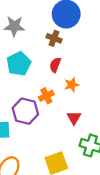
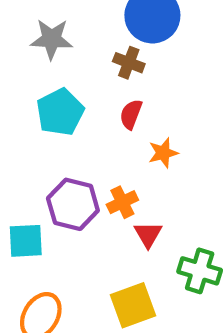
orange cross: (46, 96) -> (122, 202), moved
red triangle: (74, 118) -> (148, 234), moved

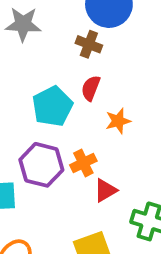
cyan pentagon: (60, 112) -> (52, 106), moved
red triangle: (148, 234) -> (105, 190), turned 30

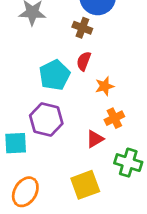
orange cross: (83, 163) -> (114, 118), moved

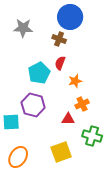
red triangle: (95, 139) -> (68, 119), turned 32

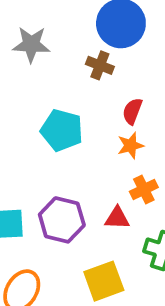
red semicircle: (60, 63) -> (132, 111), moved
cyan pentagon: (39, 73) -> (62, 130), turned -30
purple hexagon: (33, 105) -> (62, 220), moved

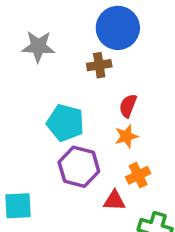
brown cross: (100, 65) -> (99, 65), turned -30
purple hexagon: (62, 220) -> (79, 167), moved

